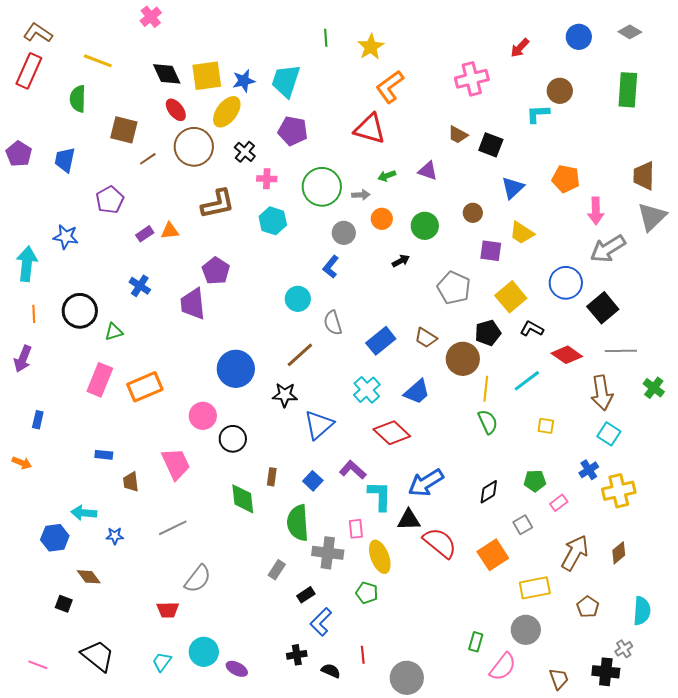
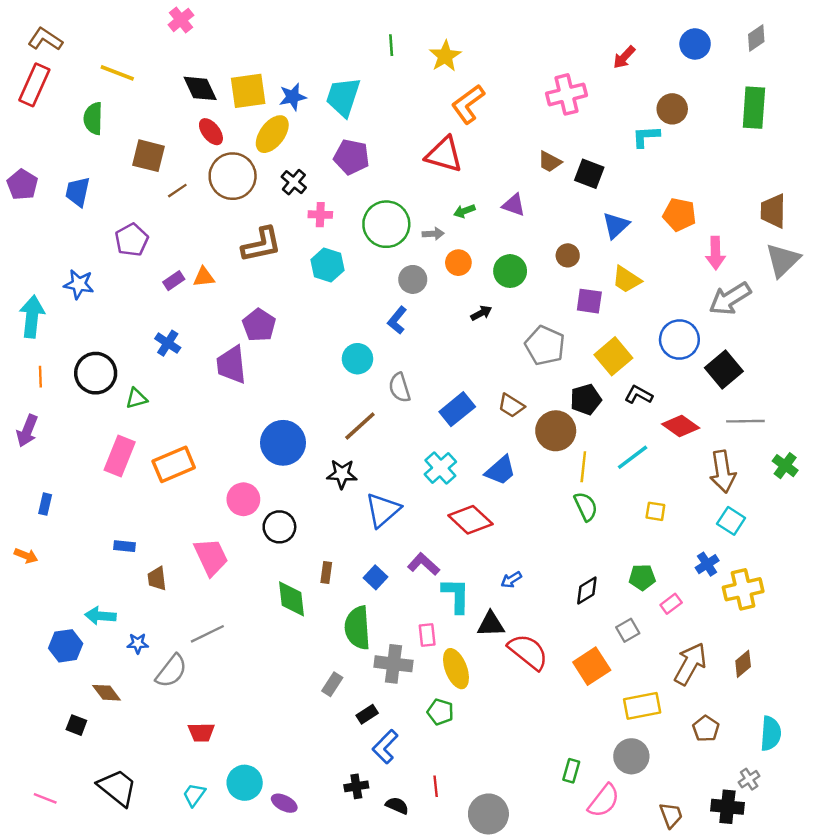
gray diamond: (630, 32) -> (756, 38), turned -65
blue arrow: (426, 483) -> (511, 580), size x0.5
gray semicircle: (198, 579) -> (171, 671), moved

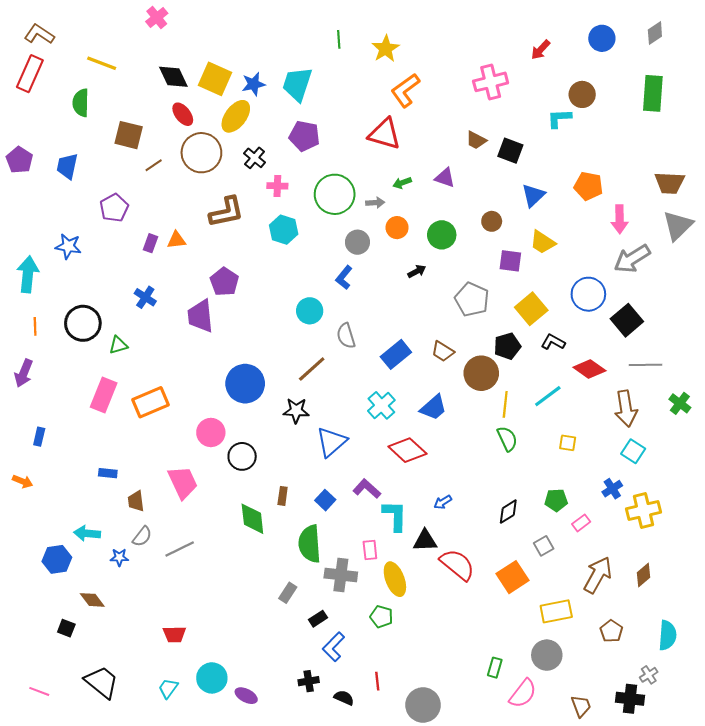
yellow square: (248, 91) -> (215, 79), turned 32
brown trapezoid: (773, 211) -> (670, 183), turned -88
purple rectangle: (174, 281) -> (151, 243), turned -36
gray semicircle: (171, 671) -> (142, 536), moved, size x0.7

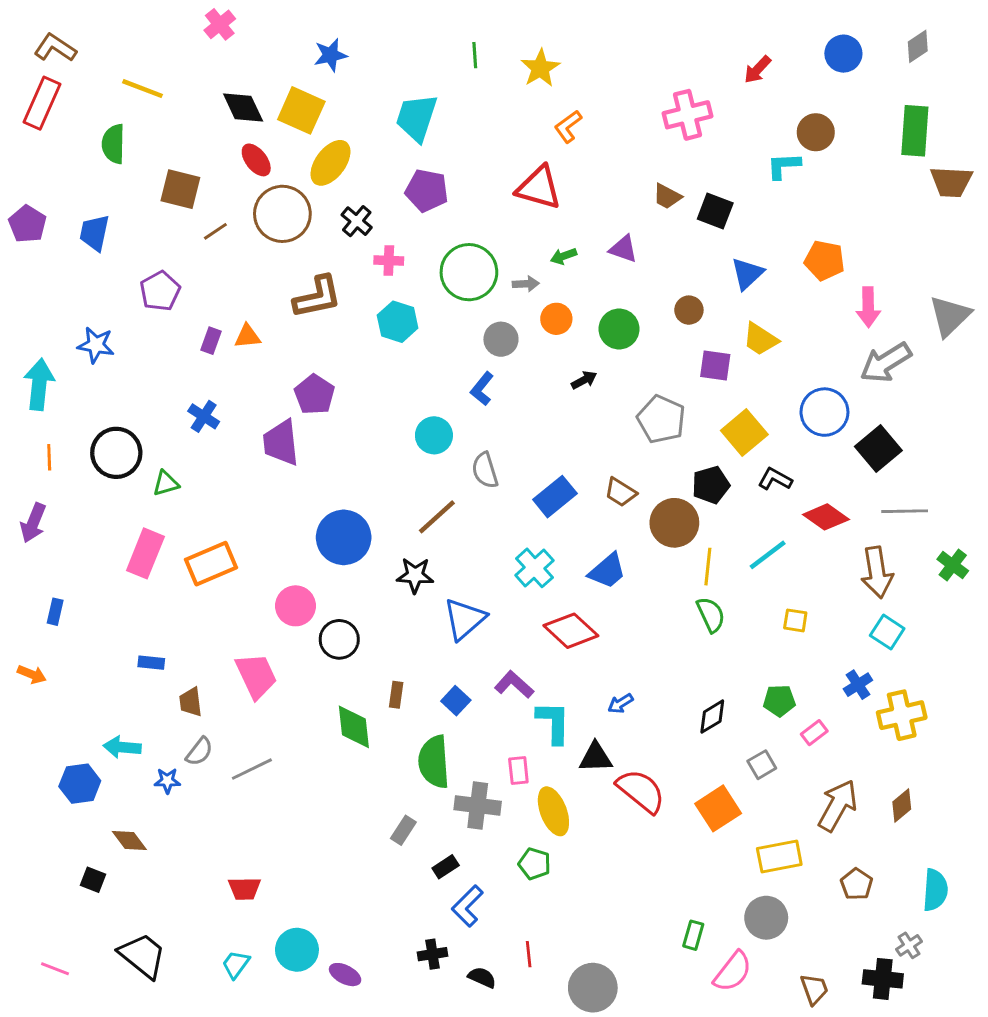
blue star: (253, 84) -> (330, 55), moved
orange L-shape: (405, 90) -> (568, 126), size x0.7
brown trapezoid: (670, 183) -> (951, 182), moved

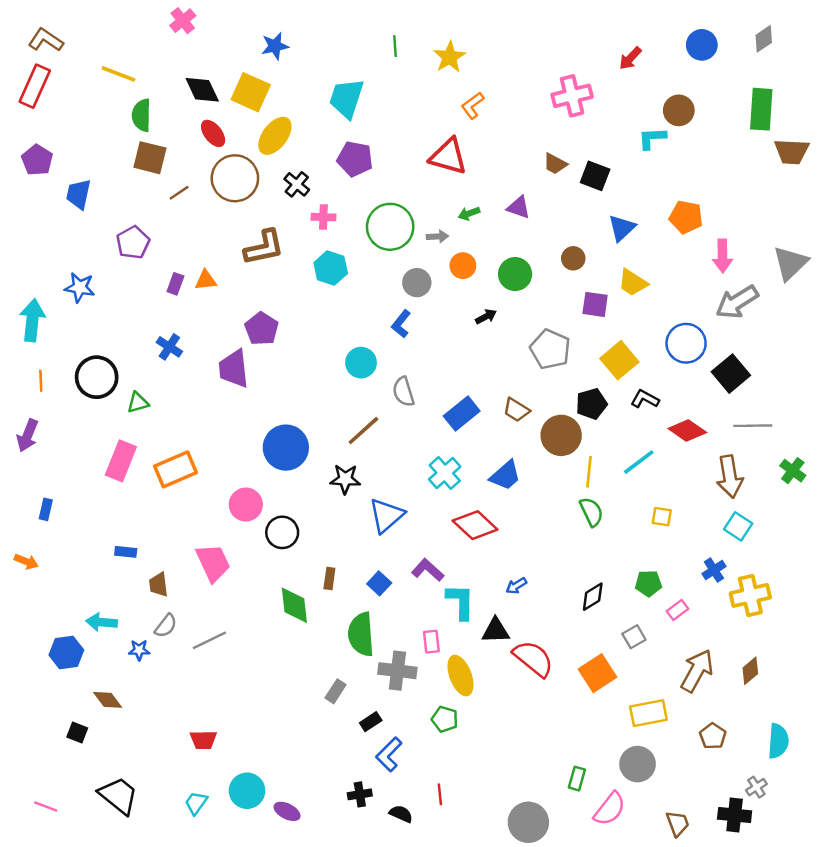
green semicircle: (113, 144) -> (142, 115), moved
purple pentagon: (27, 224) -> (37, 160), moved
gray circle: (593, 988) -> (528, 822), moved

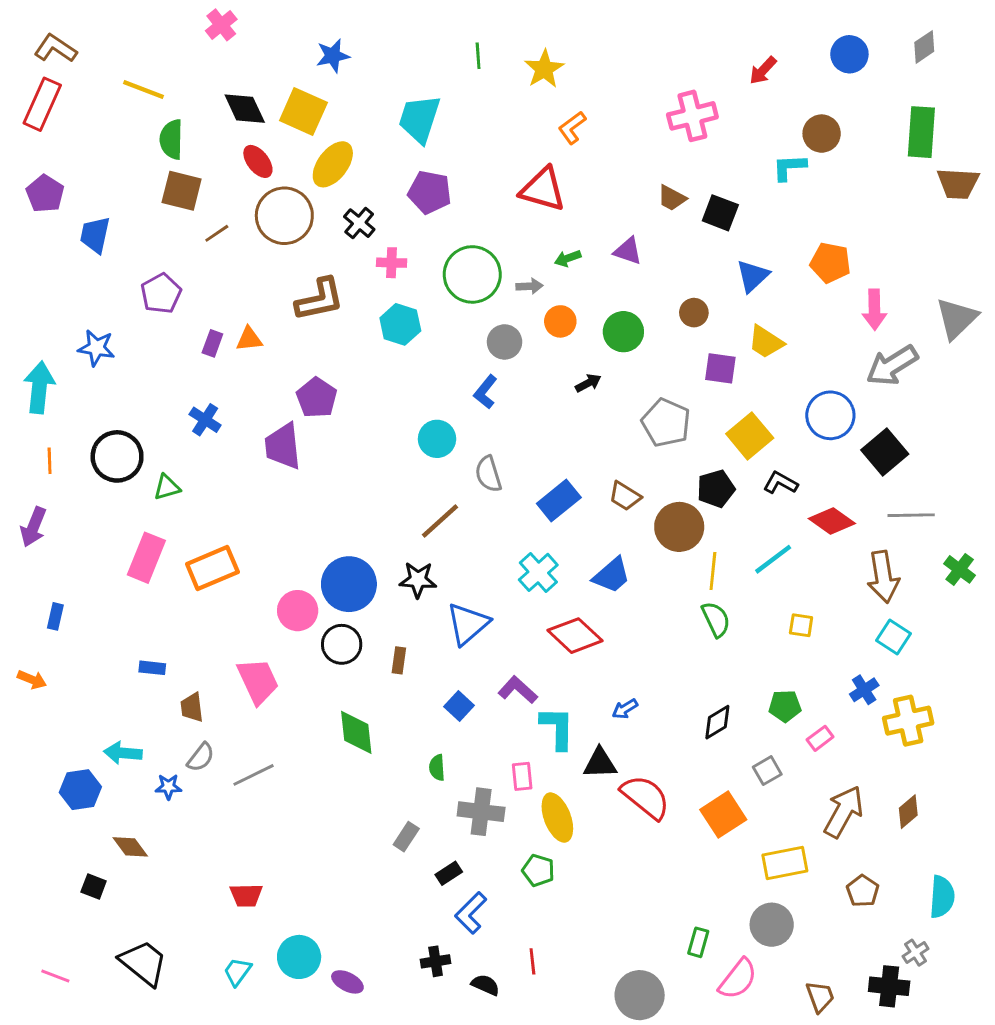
blue circle: (286, 448) -> (349, 584), moved
brown rectangle: (329, 579) -> (399, 660), moved
green semicircle: (361, 634) -> (437, 768), size x0.5

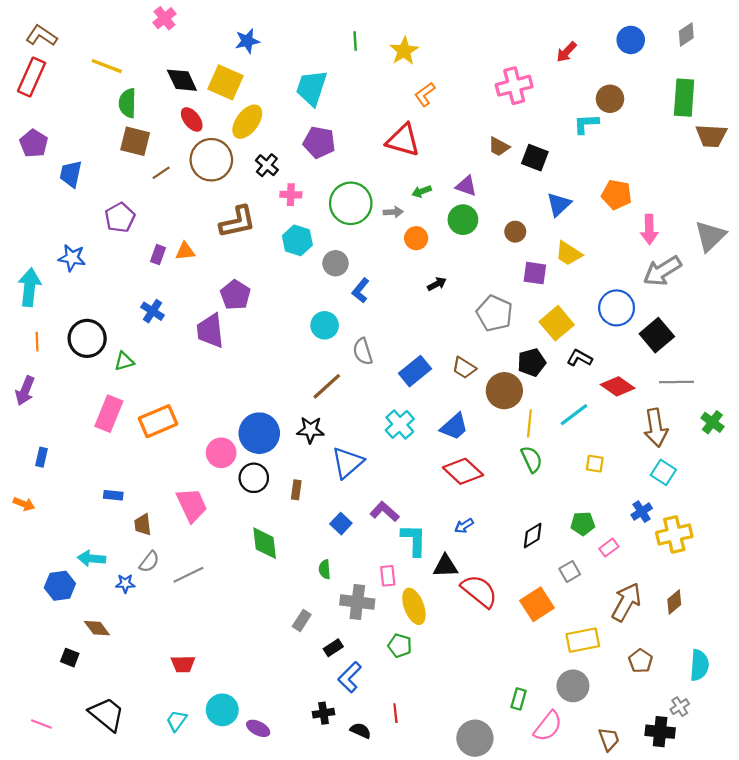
green circle: (623, 332) -> (463, 220), moved
gray circle: (505, 342) -> (336, 263), moved
red diamond: (575, 636) -> (463, 471), moved

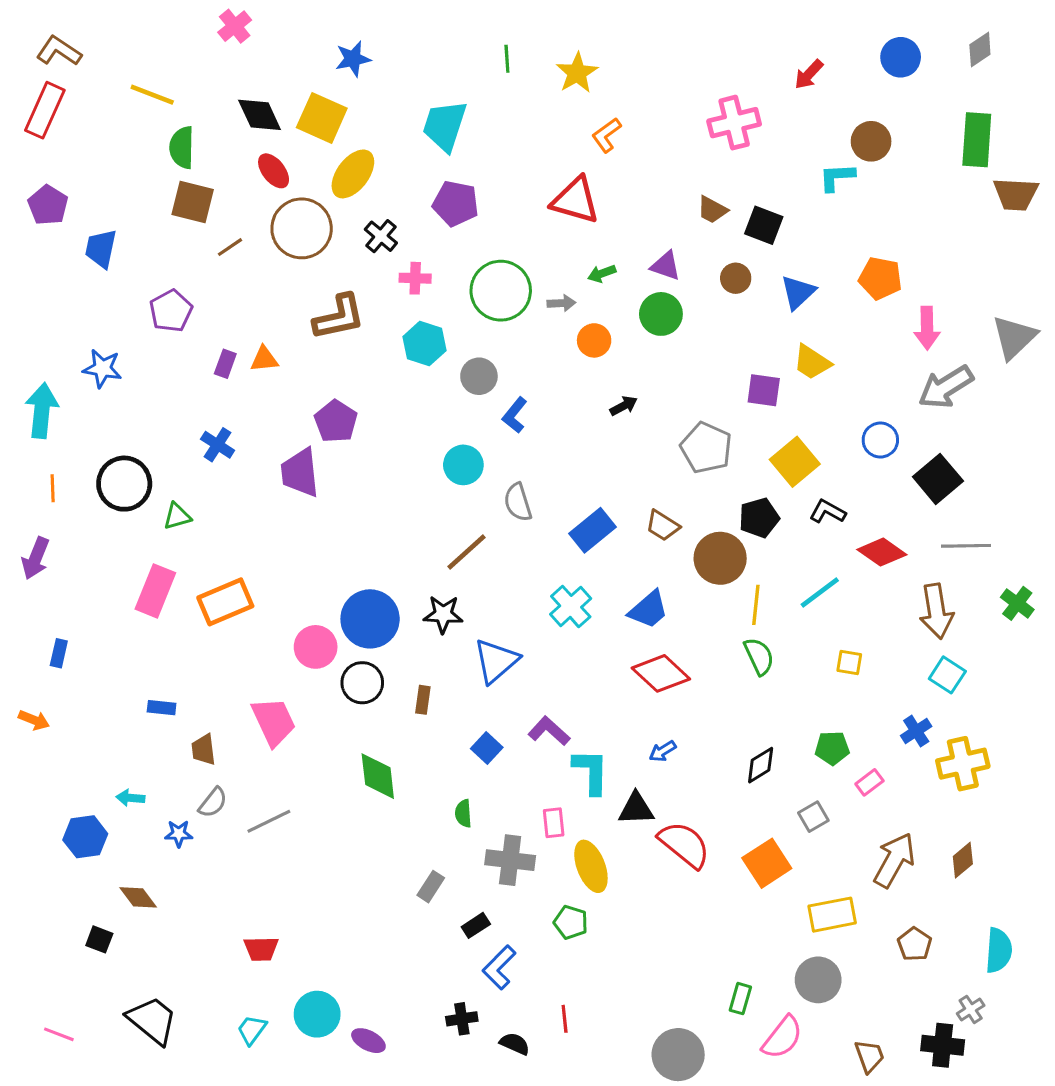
brown circle: (515, 232) -> (736, 278), moved
blue circle: (617, 308) -> (880, 440), size x0.7
cyan arrow: (91, 558) -> (130, 798), size x0.7

